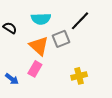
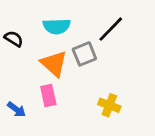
pink rectangle: (35, 69) -> (48, 96), turned -42
yellow cross: (79, 76) -> (109, 105), turned 35

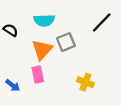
black line: (111, 29) -> (102, 22), moved
orange triangle: (54, 64) -> (42, 50), turned 30

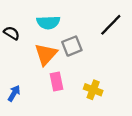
pink rectangle: (38, 75) -> (57, 81), moved
blue arrow: (13, 85) -> (14, 93), turned -96

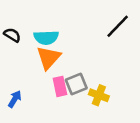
cyan semicircle: (48, 22) -> (46, 38), moved
gray square: (72, 46) -> (76, 84), moved

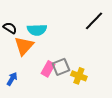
orange triangle: (49, 58) -> (24, 46), moved
pink rectangle: (60, 86) -> (48, 69), turned 42

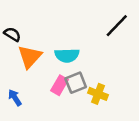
cyan semicircle: (37, 30) -> (67, 55), moved
blue arrow: (12, 79) -> (15, 98), turned -64

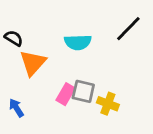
cyan semicircle: (67, 55) -> (78, 42), moved
gray square: (76, 83) -> (83, 91), turned 35

